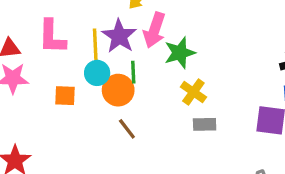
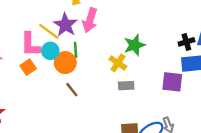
pink L-shape: (52, 37) -> (30, 44), moved
yellow line: (95, 45) -> (49, 31), turned -50
green star: (180, 53) -> (135, 45), moved
orange square: (65, 96) -> (28, 67), turned -35

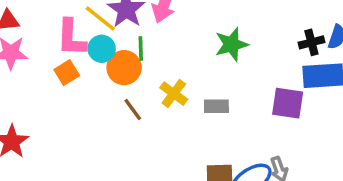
yellow cross: (118, 63) -> (174, 94), moved

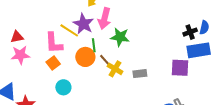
green star: (232, 44) -> (120, 37), moved, turned 30
cyan circle: (102, 49) -> (63, 87), moved
brown line: (133, 109) -> (105, 61), moved

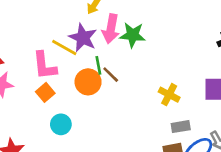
green star: (120, 37) -> (133, 35), moved
brown line: (105, 61) -> (111, 75), moved
yellow cross: (115, 69) -> (169, 95), moved
gray rectangle: (140, 74) -> (181, 127), moved

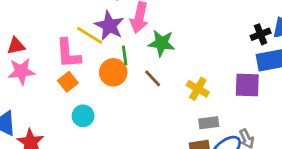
green star: (133, 35) -> (162, 43), moved
brown line: (111, 75) -> (153, 78), moved

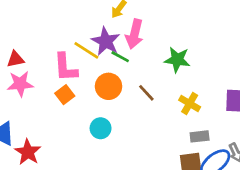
green star: (162, 43) -> (177, 60), moved
green line: (125, 55) -> (120, 57), moved, turned -54
cyan circle: (83, 116) -> (101, 128), moved

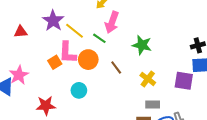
purple star: (106, 41) -> (53, 21), moved
pink L-shape: (66, 67) -> (67, 53), moved
pink star: (20, 84) -> (19, 75), moved, turned -30
red star: (28, 152) -> (46, 106), moved, turned 30

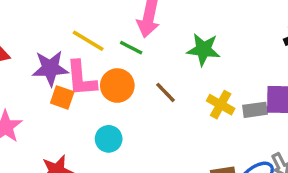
purple star: (53, 21) -> (50, 68), moved, turned -30
orange square: (55, 62) -> (62, 97), turned -32
gray rectangle: (153, 104) -> (255, 110), moved

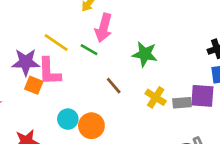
orange circle: (117, 86) -> (91, 126), moved

